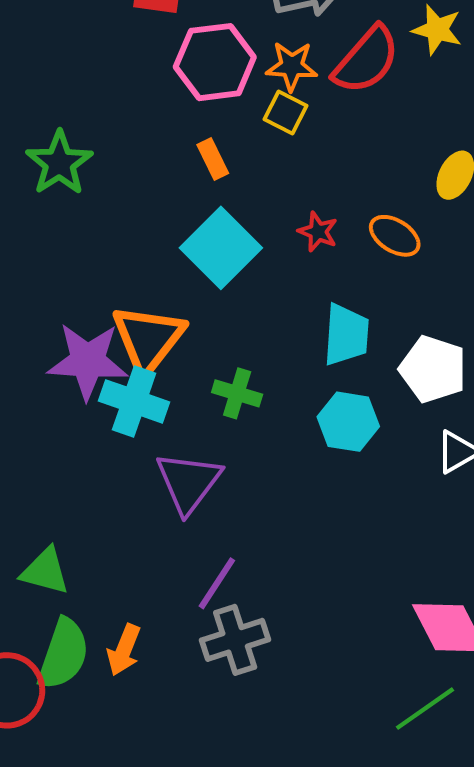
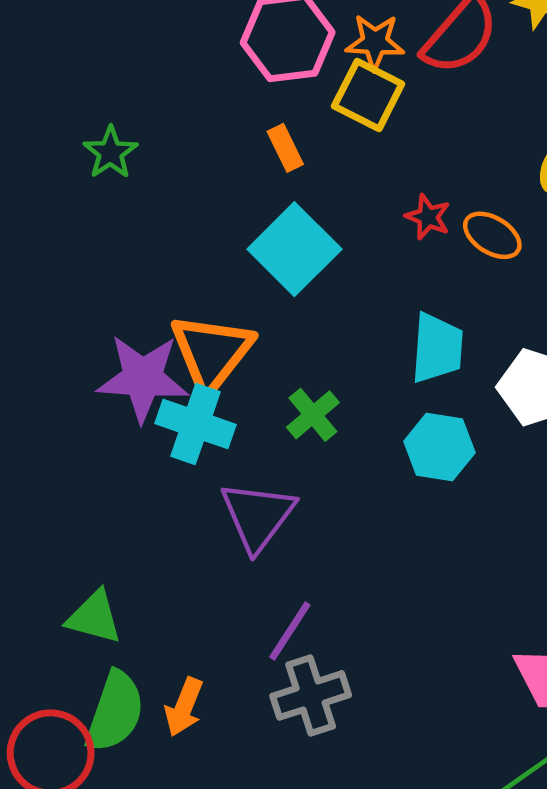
yellow square: (286, 113) -> (368, 95), size x1.4
green star: (59, 163) -> (110, 153), size x0.7
red star: (318, 232) -> (428, 217), moved
green cross: (237, 393) -> (313, 415), turned 33

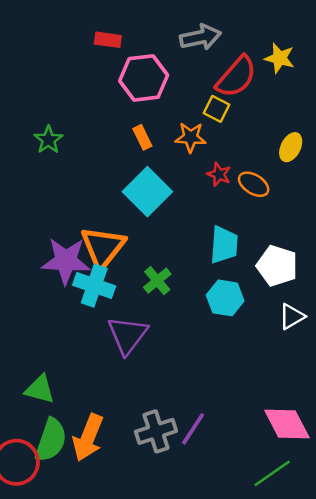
orange star: (375, 42) -> (191, 137), moved
yellow square: (368, 95) -> (217, 109), moved, size x0.7
purple line: (290, 631) -> (193, 429), moved
orange arrow: (184, 707) -> (88, 438), size x1.5

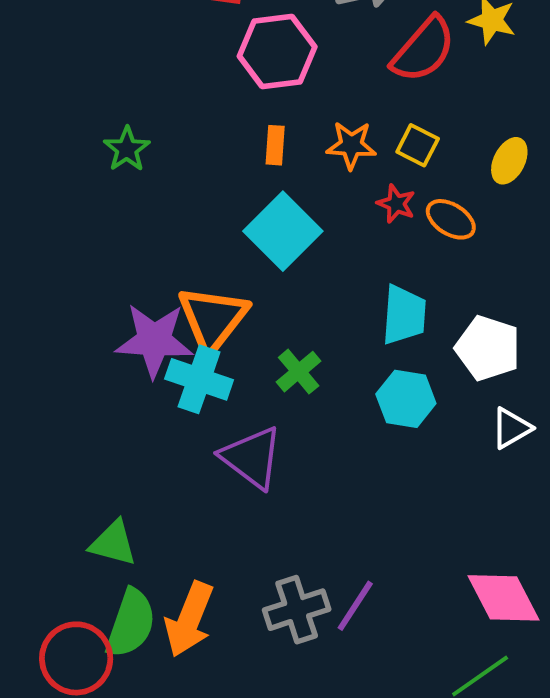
yellow square: (217, 109) -> (418, 145), moved
orange rectangle: (142, 137) -> (275, 145), turned 30
purple triangle: (128, 335) -> (252, 457), turned -30

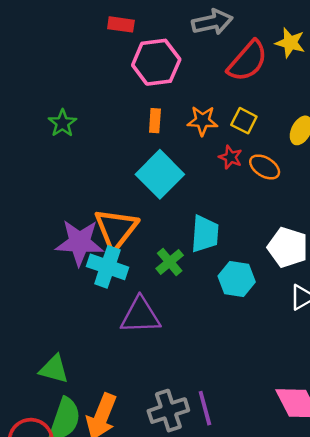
cyan trapezoid: (404, 315) -> (205, 234), moved
purple triangle: (252, 457) -> (140, 316), turned -39
purple line: (355, 606) -> (205, 408), turned -48

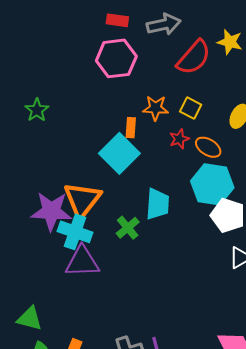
red rectangle: (121, 24) -> (117, 20), moved
orange rectangle: (155, 121) -> (131, 128), moved
red star: (230, 157) -> (179, 139), turned 30
cyan hexagon: (237, 279) -> (212, 184), moved, size x1.4
purple triangle: (140, 316) -> (82, 262), moved

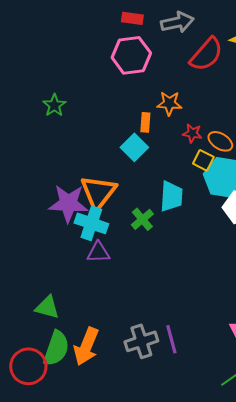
yellow square: (191, 108) -> (203, 160), moved
red star: (179, 139) -> (192, 133), turned 30
cyan square: (119, 153) -> (134, 147), size x0.7
purple triangle: (82, 262) -> (98, 252), size x0.7

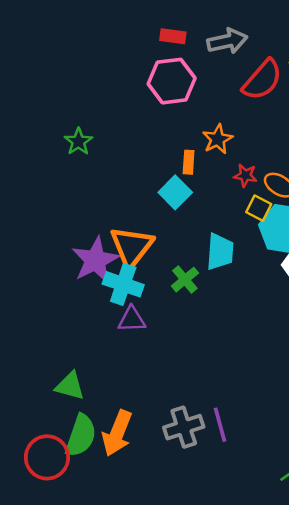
orange star: (169, 103) -> (218, 139), turned -30
purple star: (68, 203) -> (95, 260), turned -30

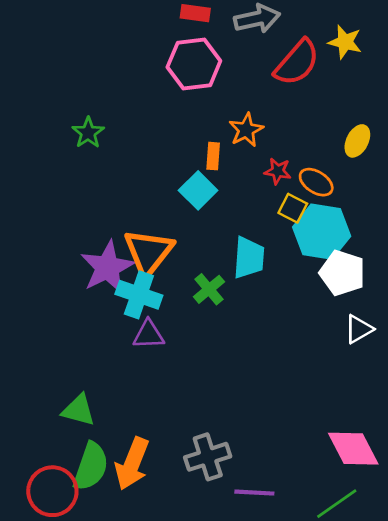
purple line: (220, 425) -> (254, 493), moved, turned -72

